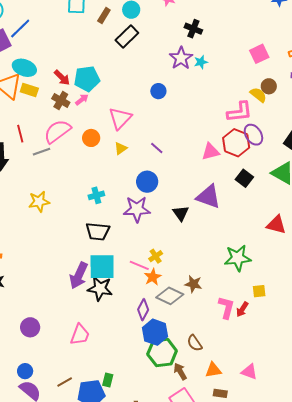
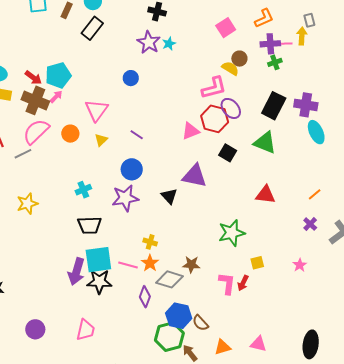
brown cross: (61, 101) -> (35, 100), size x1.5
yellow cross: (156, 256) -> (150, 242), turned -32
pink line: (139, 265) -> (128, 265), moved
blue hexagon: (155, 332) -> (179, 316), moved

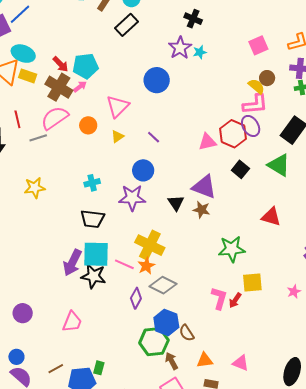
blue circle: (131, 78) -> (157, 80), size x1.6
pink L-shape: (214, 88) -> (255, 104), moved
yellow cross: (150, 242) -> (150, 245), size x2.0
yellow square: (257, 263) -> (252, 283), size x1.5
brown star: (191, 264) -> (201, 210), moved

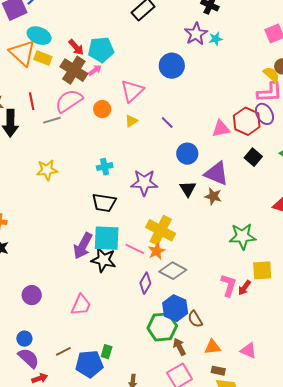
blue circle: (143, 170) -> (187, 154), moved

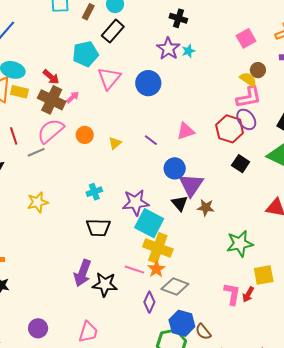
cyan pentagon: (101, 50) -> (85, 54), moved
pink triangle: (132, 91) -> (109, 78), moved
pink triangle: (221, 129) -> (186, 131), moved
purple triangle: (216, 174) -> (191, 185), moved, turned 48
cyan square: (107, 238) -> (149, 223), moved, turned 32

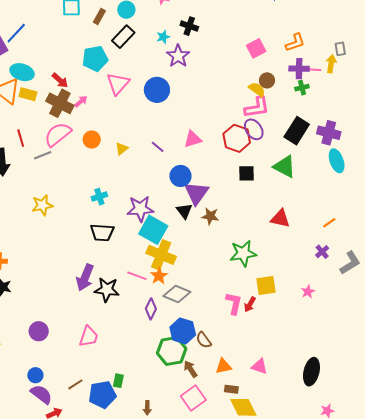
cyan star: (188, 51) -> (163, 37), moved
black square: (241, 164) -> (247, 173), turned -36

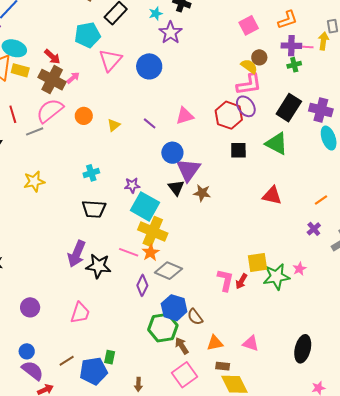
purple star: (140, 209) -> (132, 185), size x0.6
green star: (243, 253) -> (276, 277), moved

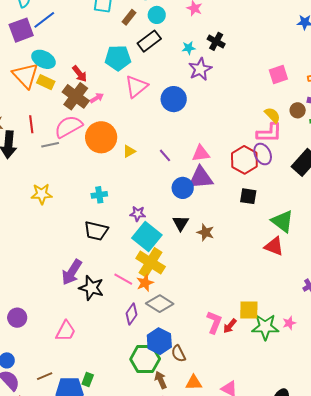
brown circle: (259, 57) -> (298, 110), moved
orange circle: (84, 116) -> (101, 137), size x1.8
green triangle: (277, 144) -> (282, 221), moved
purple triangle: (188, 170) -> (201, 178), moved, turned 40

